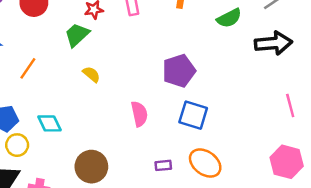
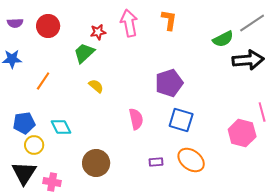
green semicircle: (229, 18) -> (223, 39), moved
pink hexagon: (287, 162) -> (242, 133), moved

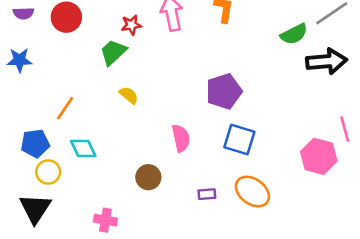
orange line: (43, 81) -> (65, 108), moved
brown circle: (96, 163) -> (148, 177), moved, size x0.7
pink cross: (52, 182) -> (105, 220), moved

